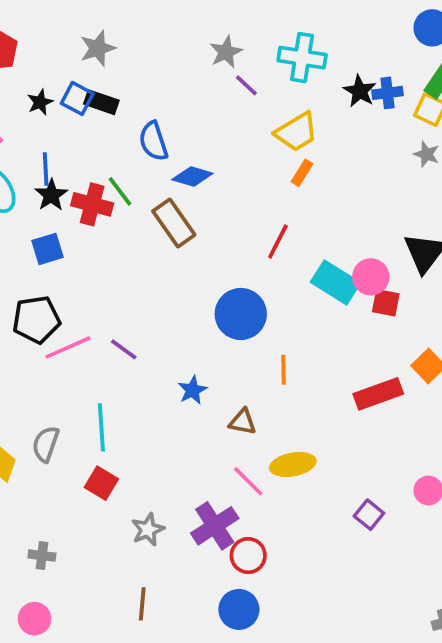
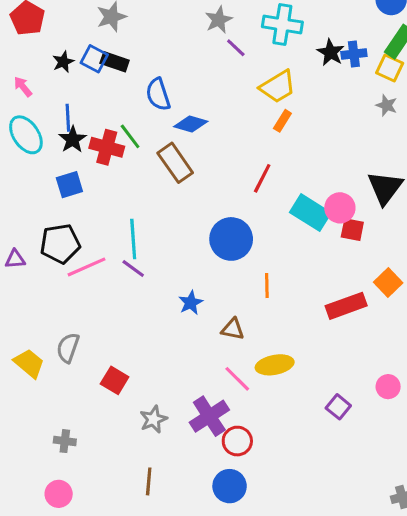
cyan line: (101, 427) -> (133, 239), moved

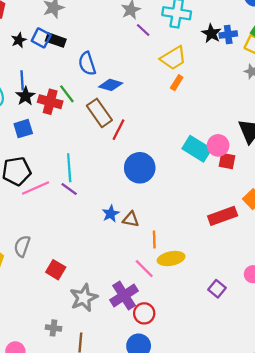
red line: (262, 178) -> (118, 130), moved
orange line: (267, 286) -> (154, 239), moved
brown triangle: (233, 329) -> (131, 219), moved
gray star: (153, 419) -> (84, 298), size x1.4
gray cross: (65, 441) -> (53, 328), moved

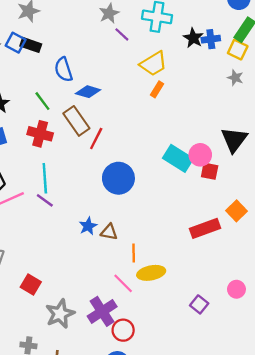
red cross: (50, 102) -> (40, 134), moved

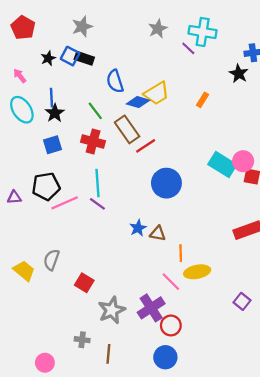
purple line: (122, 34) -> (188, 48), moved
black star: (193, 38) -> (239, 74), moved
yellow trapezoid: (153, 64) -> (157, 93), moved
red line: (96, 138) -> (146, 146), turned 30

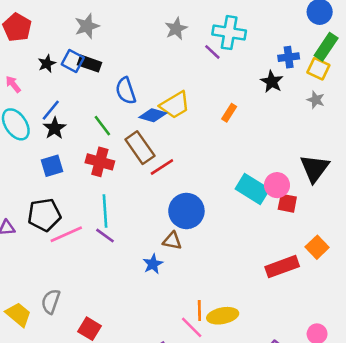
blue line: (51, 98) -> (51, 110), turned 42
brown triangle: (158, 233) -> (172, 241), moved
orange line: (181, 253) -> (199, 311), moved

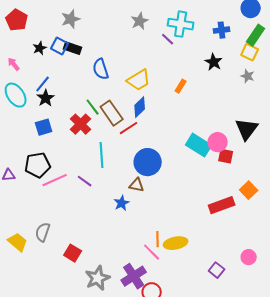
blue cross: (289, 57) -> (222, 30), moved
blue diamond: (153, 115) -> (140, 107), moved, turned -60
green line: (102, 126) -> (93, 107), moved
red cross: (100, 162) -> (81, 124), turned 30
cyan line: (105, 211) -> (102, 155), moved

